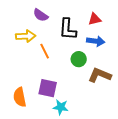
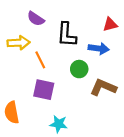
red triangle: (95, 19) -> (110, 24), moved
purple square: (48, 88) -> (44, 90), moved

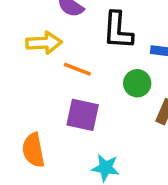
orange line: (40, 60) -> (77, 69), turned -42

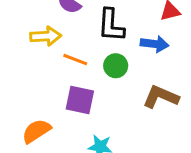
green circle: (137, 83) -> (116, 66), moved
orange semicircle: (33, 150) -> (36, 131), turned 68

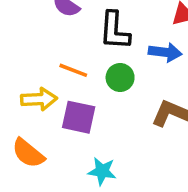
yellow arrow: (46, 36) -> (39, 99), moved
orange semicircle: (36, 131) -> (28, 153), turned -108

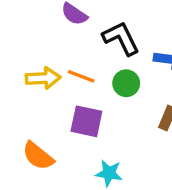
black L-shape: (115, 31) -> (121, 38), turned 150
yellow arrow: (39, 99) -> (43, 78), moved

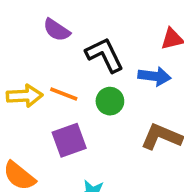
purple square: (86, 121) -> (69, 140), turned -32

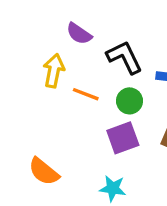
yellow arrow: (25, 96) -> (54, 71), moved, turned -76
purple square: (69, 140) -> (123, 138), moved

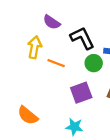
green circle: (129, 101) -> (94, 63), moved

